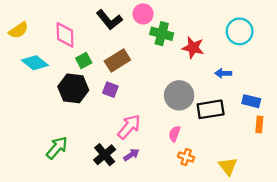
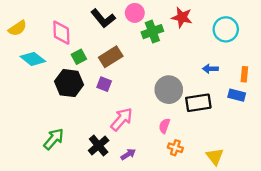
green cross: (162, 34) -> (152, 32), turned -35
red star: (193, 48) -> (182, 17), moved
orange rectangle: (259, 124) -> (244, 74), moved
purple arrow: (131, 155) -> (128, 154), moved

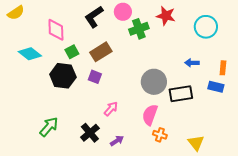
black L-shape: (103, 18) -> (94, 17), turned 95
yellow semicircle: (18, 28) -> (16, 13), moved
pink arrow: (122, 119) -> (111, 109), size x0.7
pink semicircle: (164, 126) -> (150, 115), size x1.5

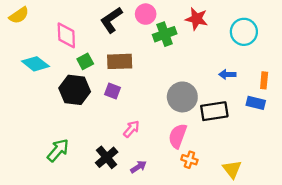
brown rectangle: (101, 52) -> (120, 61), turned 30

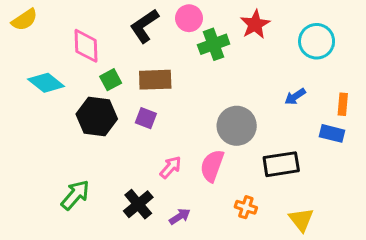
red star: (197, 19) -> (255, 24), turned 30
blue arrow: (227, 74) -> (295, 97), turned -35
black rectangle: (214, 111) -> (281, 164), moved
pink semicircle: (178, 136) -> (212, 166), moved

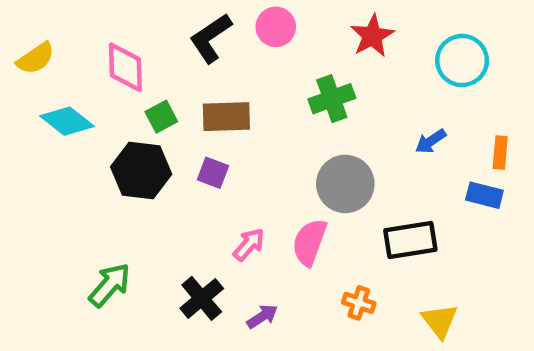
yellow semicircle: (25, 20) -> (36, 58), moved
green cross: (214, 44) -> (332, 99), moved

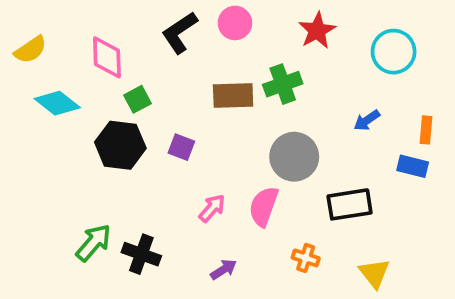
brown rectangle: (226, 117) -> (233, 96), moved
black cross: (202, 298) -> (141, 254), moved, turned -30

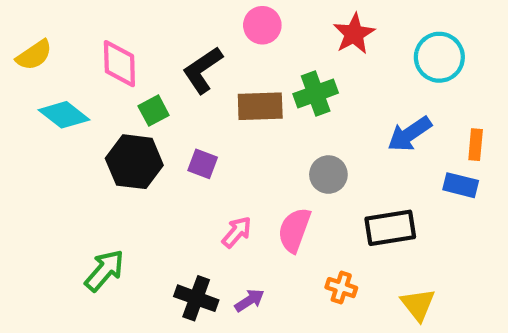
black L-shape: (180, 32) -> (203, 70), moved
blue arrow: (367, 120) -> (409, 134), size x1.5
gray circle: (294, 157) -> (328, 175), size x0.7
black cross: (141, 254) -> (196, 298), moved

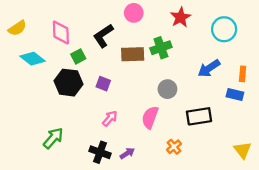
pink arrow: (237, 232) -> (110, 118), moved
orange cross: (341, 288) -> (174, 147), turned 32
yellow triangle: (418, 305) -> (243, 150), moved

